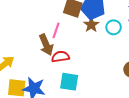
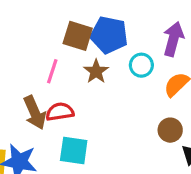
brown star: (91, 25) -> (96, 71), moved
brown arrow: (46, 45) -> (35, 113), moved

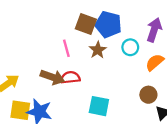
pink line: (52, 71) -> (66, 48), turned -36
brown arrow: (35, 113) -> (52, 77), turned -50
cyan square: (74, 150) -> (99, 106), moved

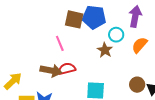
brown star: (98, 50) -> (105, 50), moved
brown circle: (148, 95) -> (137, 85), moved

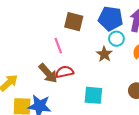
blue pentagon: (94, 17) -> (111, 19), moved
brown arrow: (51, 71) -> (48, 73), turned 35

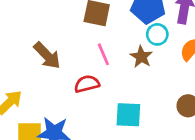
pink line: (58, 46) -> (103, 54), moved
brown arrow: (48, 73) -> (47, 56), moved

